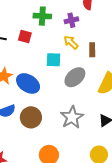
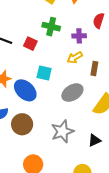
yellow arrow: (71, 42) -> (75, 57), turned -84
cyan square: (53, 60) -> (44, 73), moved

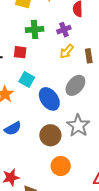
cyan square: (44, 73) -> (27, 79), moved, turned 35
blue ellipse: (25, 90) -> (49, 99), moved, turned 30
brown circle: (22, 124) -> (50, 135), moved

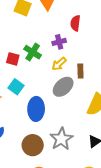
green cross: (35, 29) -> (33, 52), moved, turned 30
gray ellipse: (75, 85) -> (63, 87), moved
blue ellipse: (49, 99) -> (36, 109), turned 30

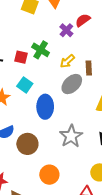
red semicircle: (75, 23) -> (83, 20), turned 49
purple cross: (59, 42) -> (66, 30), moved, turned -32
brown circle: (33, 145) -> (27, 144), moved

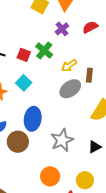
purple cross: (66, 30) -> (62, 29), moved
blue ellipse: (45, 107) -> (33, 119), moved
orange circle: (49, 175) -> (50, 176), moved

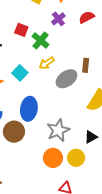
red square: (24, 55) -> (21, 30), moved
yellow arrow: (69, 66) -> (47, 63), moved
orange circle: (50, 176) -> (53, 158), moved
yellow circle: (85, 180) -> (76, 158), moved

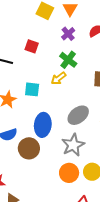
green cross: (41, 41) -> (68, 60), moved
cyan square: (20, 73) -> (32, 89), turned -35
gray ellipse: (66, 79) -> (78, 115), moved

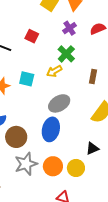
gray ellipse: (78, 115) -> (59, 103), moved
blue ellipse: (43, 125) -> (51, 129), moved
gray star: (73, 145) -> (26, 164), moved

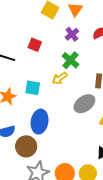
gray ellipse: (59, 103) -> (84, 104), moved
blue ellipse: (51, 129) -> (40, 122), moved

